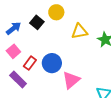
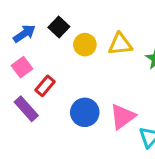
yellow circle: (56, 12) -> (85, 45), moved
blue circle: (52, 63) -> (85, 112), moved
pink triangle: (71, 80) -> (123, 117), moved

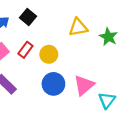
yellow circle: (85, 45) -> (49, 54), moved
red rectangle: (45, 86) -> (25, 50), moved

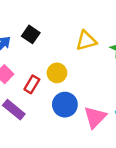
red rectangle: (25, 50) -> (32, 84), moved
pink triangle: (84, 85) -> (95, 117), moved

